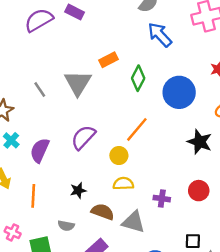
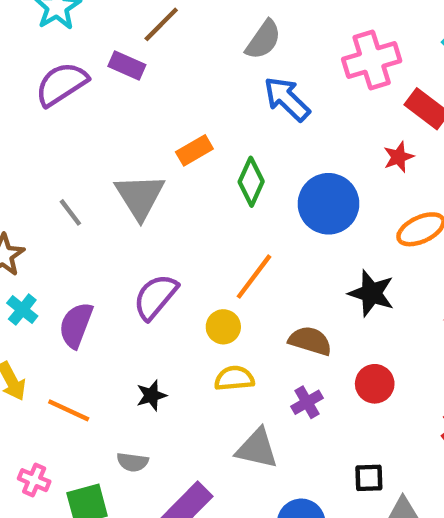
orange line: (33, 196) -> (69, 410), turned -65
purple cross: (162, 199) -> (307, 402), turned -35
brown semicircle: (103, 212) -> (310, 341), moved

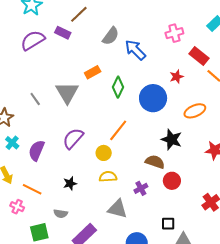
gray semicircle: (263, 40) -> (111, 36), moved
pink cross: (372, 60) -> (174, 33), size x0.7
red star: (399, 157) -> (177, 77), moved
brown semicircle: (310, 341) -> (155, 162), moved
pink cross: (34, 480) -> (17, 207), moved

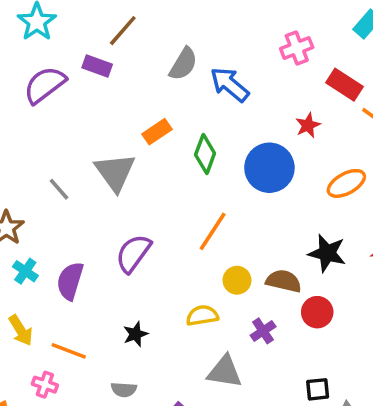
black star: (172, 139) -> (327, 253), moved
yellow circle: (104, 153) -> (237, 280), moved

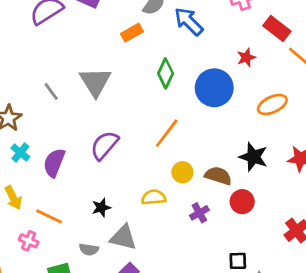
orange rectangle: (157, 132) -> (132, 33), moved
gray triangle: (225, 372) -> (123, 237), moved

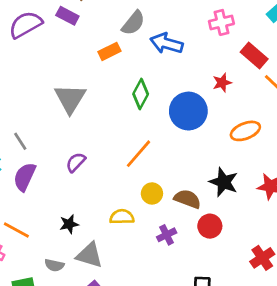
blue arrow: (189, 21) -> (167, 43), turned -32
gray line: (51, 92) -> (20, 141), moved
purple semicircle: (104, 145) -> (76, 162), size x0.7

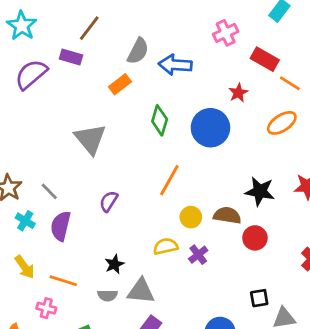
orange ellipse: (245, 131) -> (282, 123), moved
purple cross: (167, 235) -> (198, 255), moved
gray semicircle: (54, 265) -> (107, 295), moved

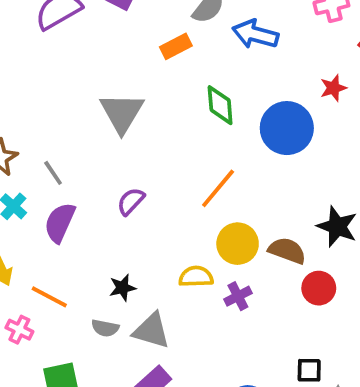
green diamond: (160, 120) -> (220, 105), turned -32
yellow circle: (191, 217) -> (238, 244), size x1.4

